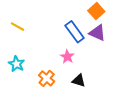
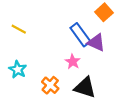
purple triangle: (97, 33) -> (96, 43), moved
black triangle: (79, 80) -> (85, 87), size x1.5

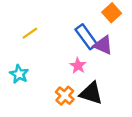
yellow line: (19, 29) -> (30, 33), moved, turned -64
orange cross: (50, 85) -> (65, 96), moved

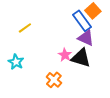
blue rectangle: (86, 37) -> (82, 21), moved
black triangle: (91, 93) -> (81, 58), moved

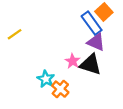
yellow line: (25, 28) -> (15, 34), moved
cyan star: (16, 62) -> (46, 79), moved

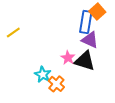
blue rectangle: (92, 23) -> (86, 22), turned 45

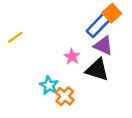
blue rectangle: (86, 22) -> (98, 25), turned 35
pink star: (68, 58) -> (72, 56), moved

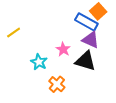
blue rectangle: (98, 25) -> (86, 22), turned 75
cyan star: (49, 85) -> (39, 62), moved

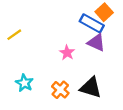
black triangle: (85, 61) -> (91, 88), moved
cyan star: (39, 62) -> (24, 83), moved

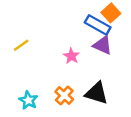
yellow line: (14, 35) -> (21, 45), moved
cyan star: (24, 83) -> (28, 100), moved

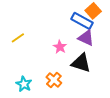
black triangle: (97, 93) -> (81, 63), moved

